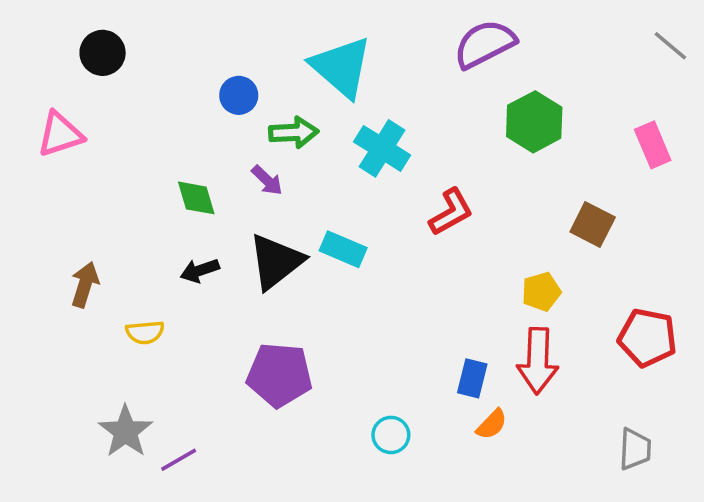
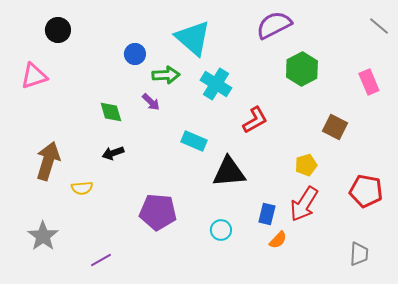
black triangle: (276, 262) -> (229, 172), moved, turned 33
brown arrow: (85, 285) -> (48, 161), size x1.5
red arrow: (538, 361) -> (304, 204), turned 30
gray star: (126, 431) -> (43, 236), moved
cyan circle: (391, 435) -> (221, 230), moved

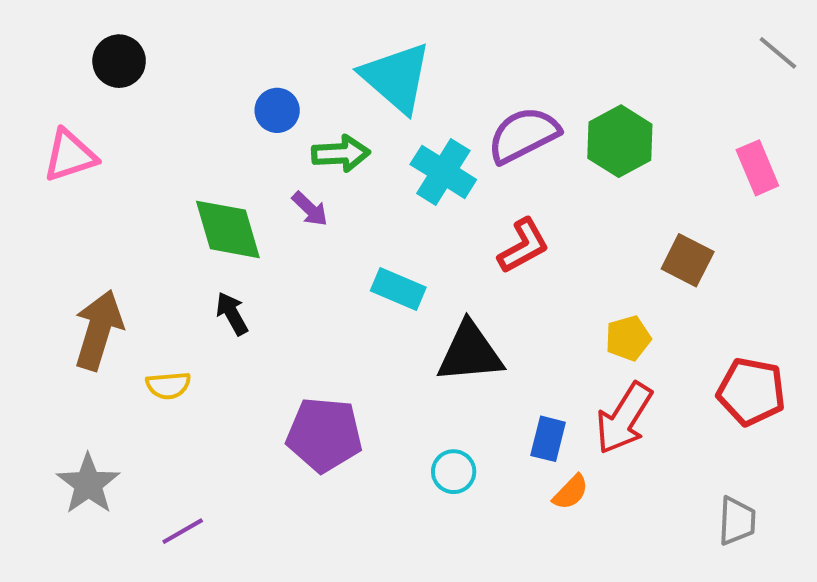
purple semicircle: (274, 25) -> (523, 135), moved
green diamond: (111, 112) -> (228, 229), size x1.5
black arrow: (113, 153) -> (232, 314), turned 80
purple line: (101, 260) -> (183, 531), moved

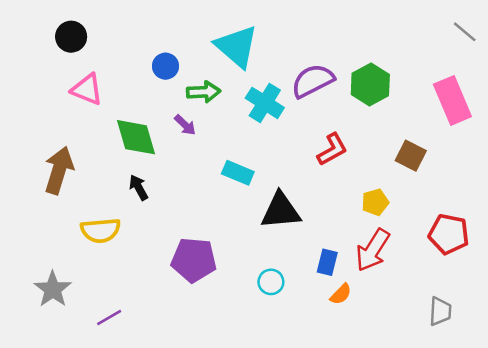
pink triangle: (70, 156) -> (87, 89), moved, turned 40
pink rectangle: (757, 168) -> (452, 100), size x1.5
red L-shape: (523, 246) -> (332, 149), moved
brown arrow: (99, 330) -> (59, 170), moved
yellow semicircle: (168, 385) -> (101, 230), size x1.5

